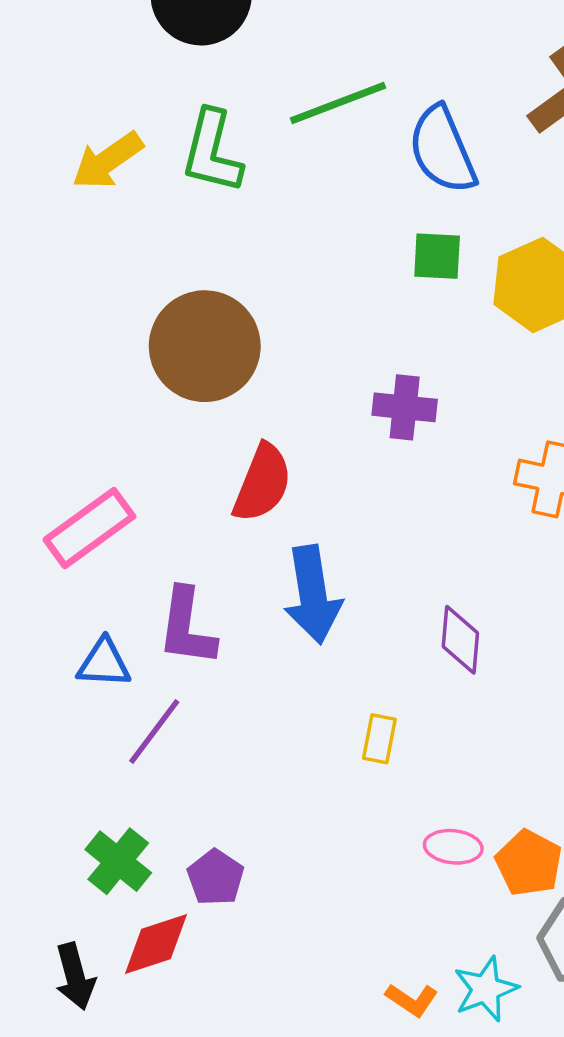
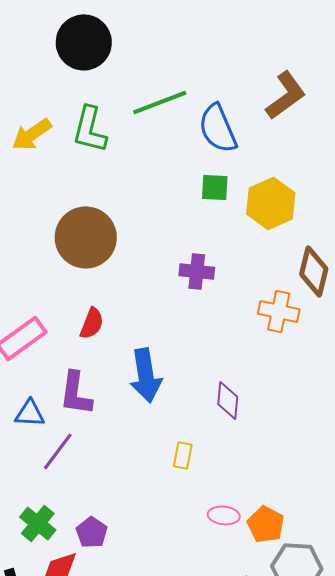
red semicircle: (262, 483) -> (92, 323), moved, size x0.7

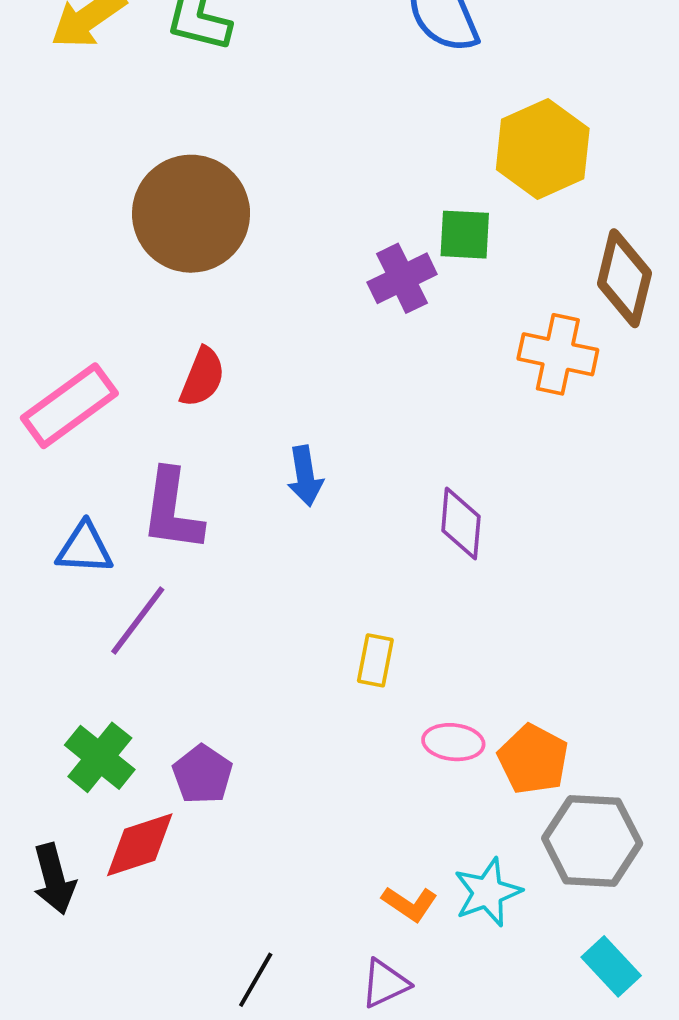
green square: (215, 187) -> (465, 235), moved
purple cross: (197, 271) -> (402, 278), turned -32
blue arrow: (146, 375) -> (305, 476), size x0.6
yellow rectangle: (183, 455) -> (375, 660), moved

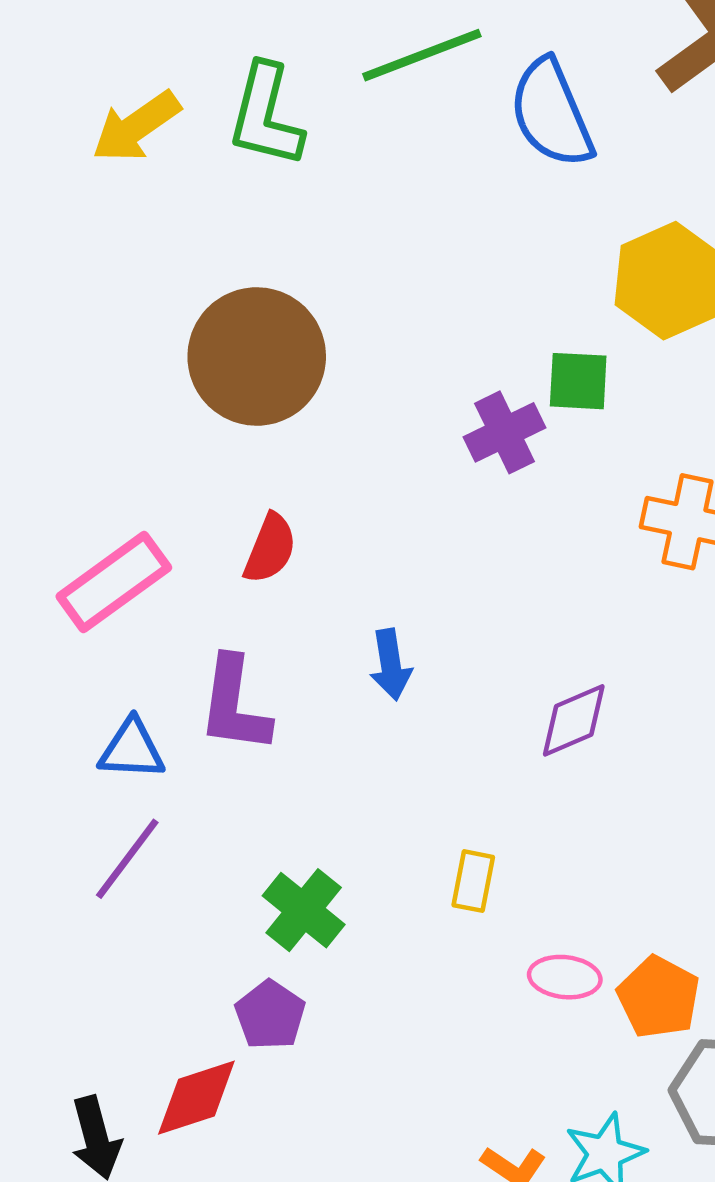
purple diamond: (461, 523) -> (574, 720), turned 62
purple line: (138, 620) -> (127, 859), moved
green cross: (100, 757) -> (304, 910), moved

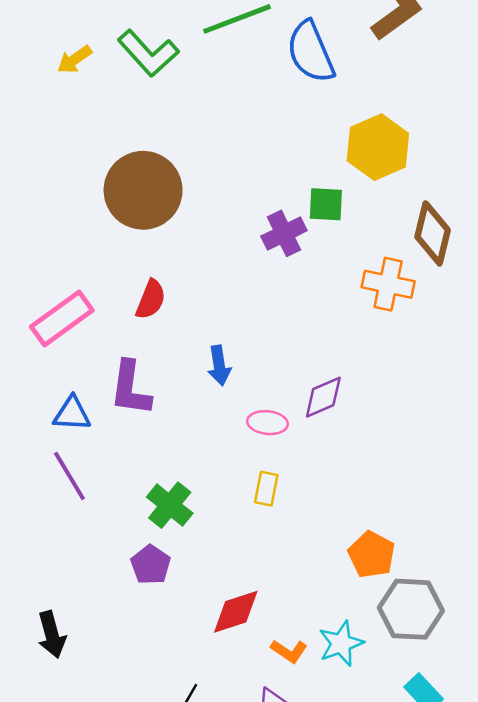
green L-shape: (266, 115) -> (148, 53), turned -56
yellow arrow: (136, 127) -> (75, 60), size x0.7
purple line: (127, 859) -> (69, 476), turned -68
pink ellipse: (565, 977) -> (267, 423), moved
red diamond: (196, 1098) -> (236, 612), moved

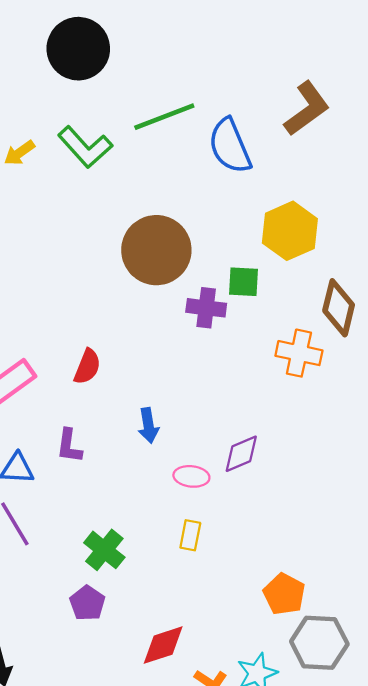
brown circle: (143, 190) -> (156, 250), moved
purple cross: (284, 233) -> (206, 308), turned 33
purple L-shape: (130, 388) -> (69, 446), size x0.7

